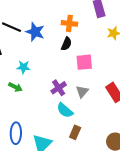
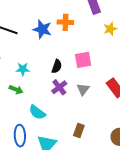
blue star: (35, 32) -> (42, 29), moved
black semicircle: (66, 44) -> (57, 66), moved
cyan semicircle: (65, 110) -> (37, 112), moved

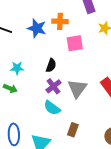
pink square: (83, 60) -> (75, 43), moved
gray triangle: (83, 89) -> (77, 88), size x1.5
cyan semicircle: (37, 112) -> (52, 108), moved

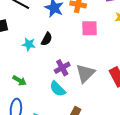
black semicircle: (51, 65) -> (47, 39), moved
green arrow: (10, 88) -> (19, 80), moved

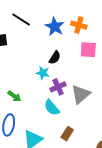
black semicircle: (47, 39) -> (55, 58), moved
cyan star: (29, 44) -> (43, 73), moved

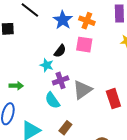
pink square: (88, 50) -> (84, 45), moved
green arrow: (14, 96) -> (16, 86), turned -40

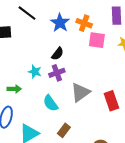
pink square: (84, 45) -> (97, 40), moved
cyan star: (47, 65) -> (35, 72), moved
purple cross: (61, 80) -> (57, 73), moved

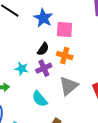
orange cross: (84, 23) -> (65, 56), moved
pink square: (97, 40) -> (65, 29), moved

